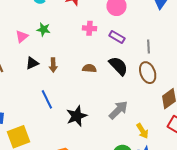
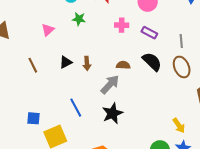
green star: (44, 29) -> (79, 19), moved
pink triangle: (22, 36) -> (48, 30), moved
blue line: (47, 99) -> (76, 108), moved
gray arrow: (118, 110) -> (110, 84), moved

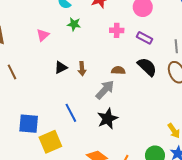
brown line: (33, 65) -> (12, 72), moved
blue square: (34, 118) -> (29, 124), size x1.5

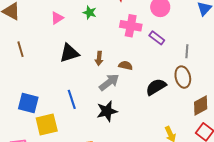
pink cross: (117, 30) -> (131, 26), size x1.5
black semicircle: (147, 67) -> (156, 87), moved, turned -85
black triangle: (61, 68) -> (69, 53), size x1.5
brown arrow: (82, 69) -> (99, 58), moved

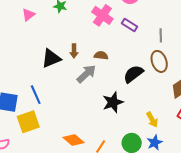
pink cross: (131, 26) -> (102, 15), turned 30
black triangle: (69, 53) -> (51, 58), moved
blue line: (72, 99) -> (36, 95), moved
black star: (107, 111) -> (113, 102), moved

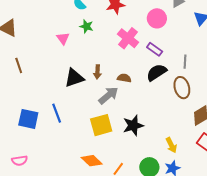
pink triangle: (28, 15) -> (63, 38), moved, turned -32
black semicircle: (133, 74) -> (157, 72), moved
yellow square: (28, 122) -> (101, 125), moved

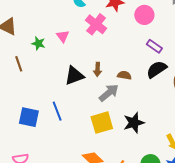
pink circle: (157, 18) -> (144, 15), moved
green star: (86, 26) -> (38, 43), moved
pink cross: (128, 38) -> (96, 24), moved

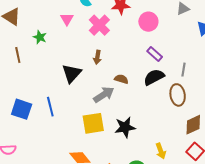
pink triangle: (63, 36) -> (67, 19), moved
brown arrow: (98, 69) -> (97, 57), moved
black triangle: (74, 76) -> (72, 73), turned -35

